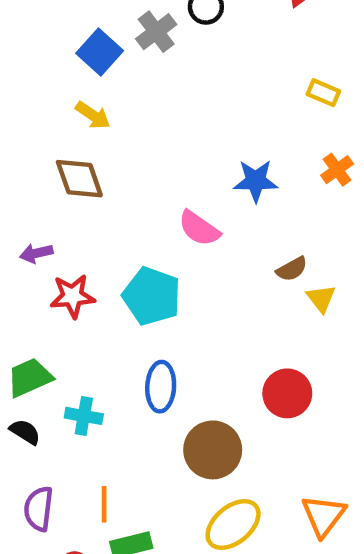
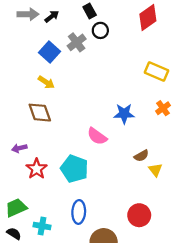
yellow rectangle: (323, 93) -> (157, 71), size x1.5
red star: (73, 296) -> (37, 169), turned -30

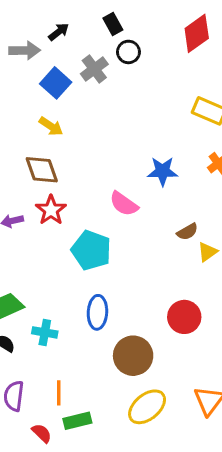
gray arrow: (28, 14) -> (25, 50), moved
red star: (37, 169) -> (51, 210), moved
yellow triangle: (155, 170) -> (207, 252), turned 32

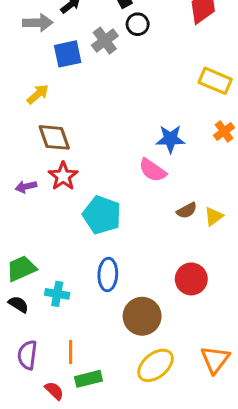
blue square: (56, 83) -> (68, 54), turned 36
yellow arrow: (51, 126) -> (38, 94), moved, turned -75
pink semicircle: (124, 204) -> (153, 170), moved
brown semicircle: (187, 232) -> (187, 210), moved

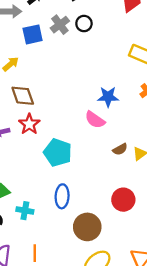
black circle: (138, 24) -> (84, 23), moved

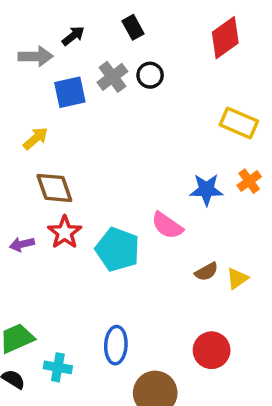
blue star: (108, 97) -> (206, 190), moved
cyan pentagon: (58, 153) -> (118, 249), moved

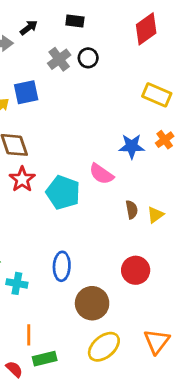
black rectangle: (133, 27) -> (75, 21), turned -54
blue square: (70, 92) -> (26, 92), moved
brown semicircle: (206, 272) -> (132, 210), turned -72

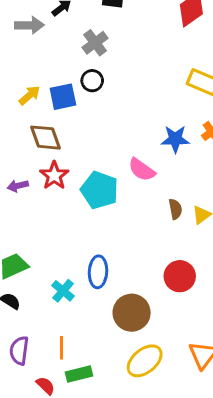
black circle: (88, 58) -> (92, 81), moved
blue square: (26, 92) -> (63, 97), moved
cyan cross: (17, 283) -> (63, 291), moved, turned 30

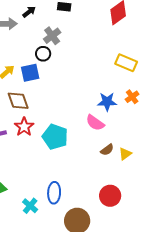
black circle: (92, 81) -> (43, 54), moved
pink semicircle: (142, 170) -> (95, 123), moved
brown semicircle: (175, 209) -> (107, 150), turned 64

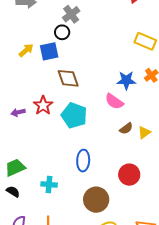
brown diamond: (18, 101) -> (68, 78), moved
blue ellipse: (54, 193) -> (83, 161), moved
cyan cross: (30, 206) -> (49, 185), turned -35

